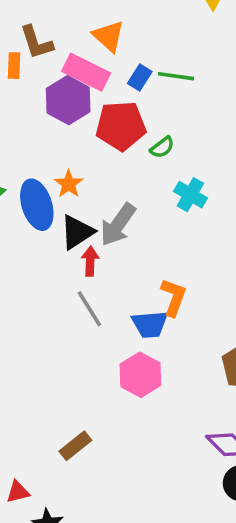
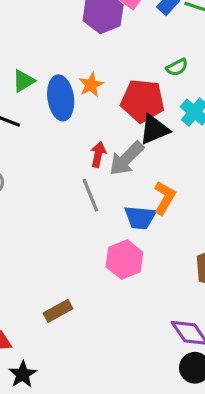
red pentagon: (121, 126) -> (143, 101), moved
gray arrow: (118, 225) -> (126, 159), moved
black triangle: (77, 232) -> (154, 130), moved

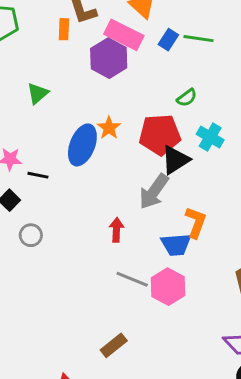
green triangle: (23, 81) -> (38, 93), moved
blue ellipse: (61, 98) -> (82, 145), turned 39
red arrow: (98, 154) -> (116, 230), moved
gray line: (90, 195) -> (132, 279), moved, turned -36

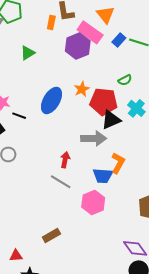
green triangle: (38, 93) -> (28, 53), moved
orange star: (109, 128) -> (82, 89), moved
gray arrow: (154, 192) -> (94, 138), turned -135
gray line: (132, 279) -> (61, 182), moved

